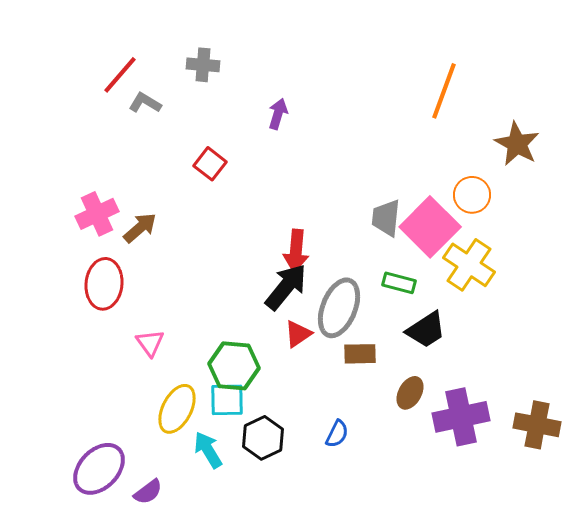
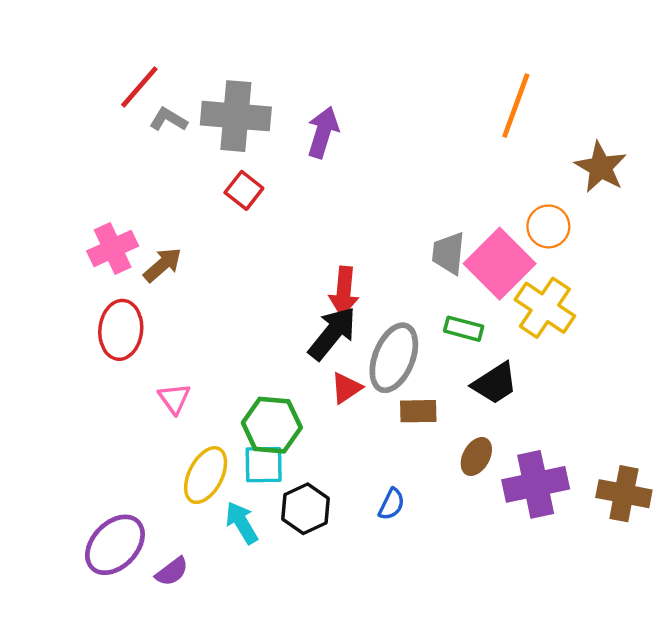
gray cross: (203, 65) -> (236, 116), moved, size x1.8
purple arrow: (278, 114) -> (323, 132), size x1.4

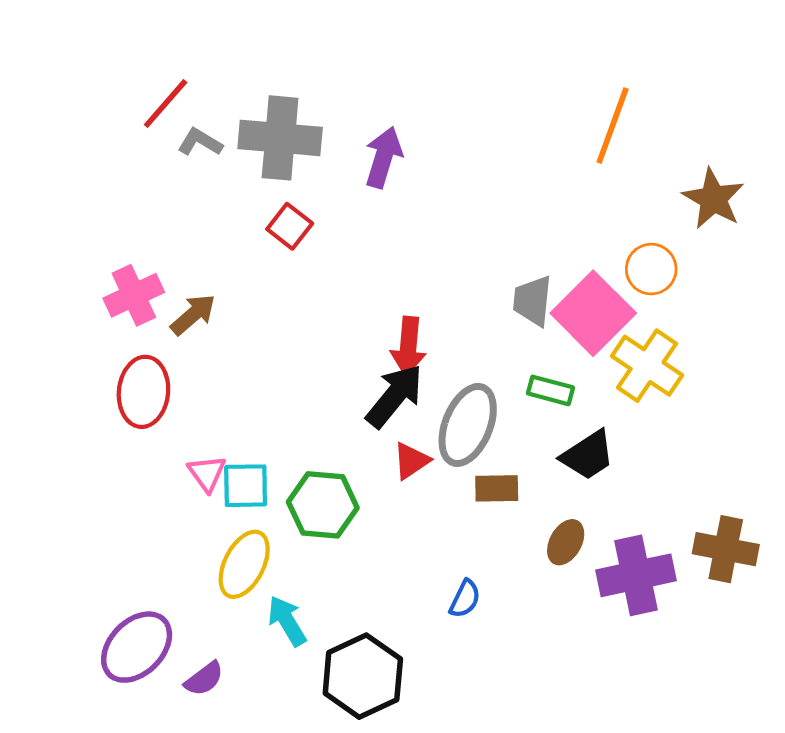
cyan square: (264, 465) -> (246, 486), moved
brown cross: (624, 494) -> (726, 549), moved
black hexagon: (306, 509) -> (363, 676), moved, size x1.4

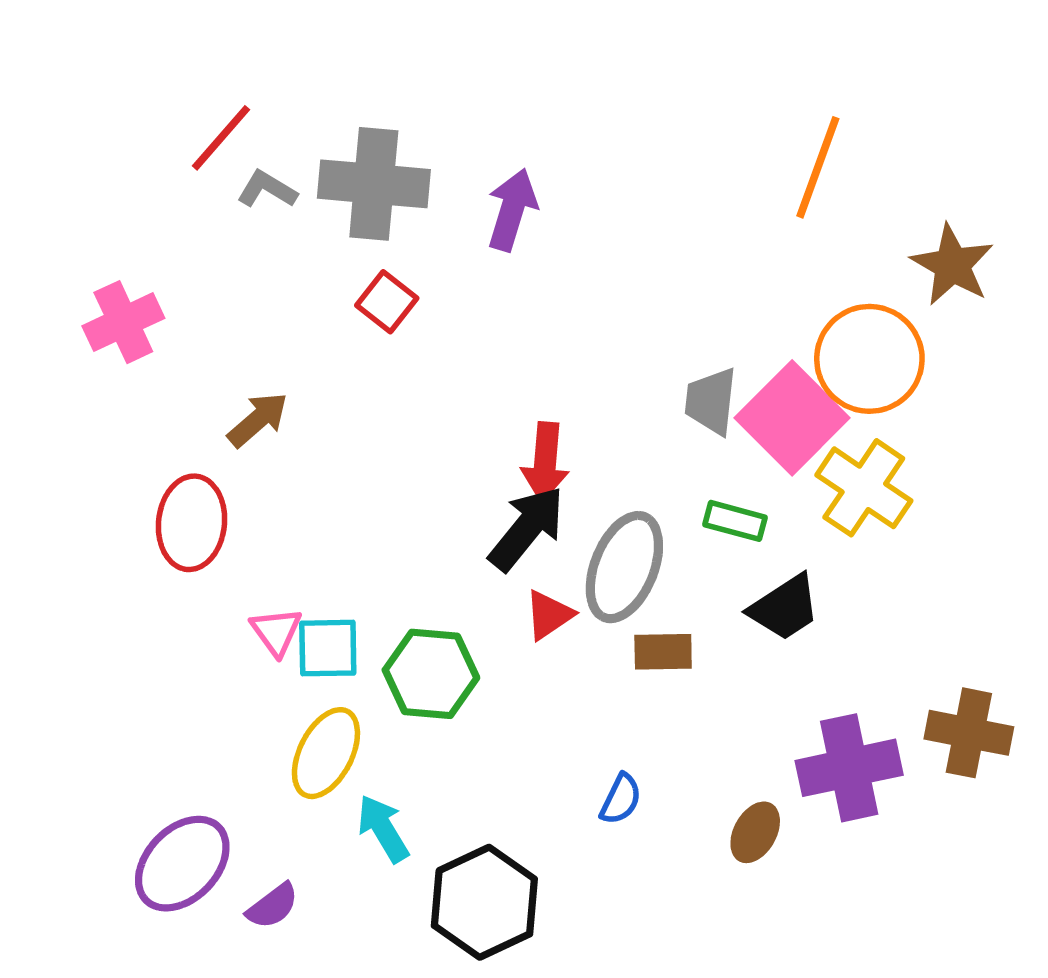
orange circle: (651, 269) -> (869, 359), size x1.6
pink cross: (134, 295) -> (123, 322), moved
brown ellipse: (566, 542) -> (755, 832), moved

